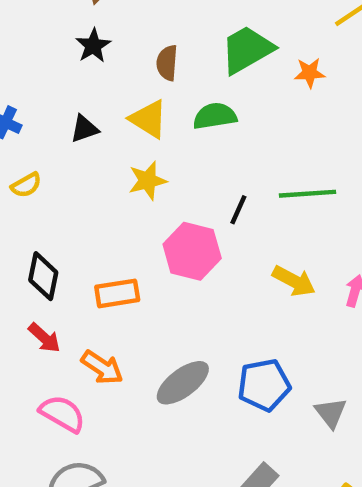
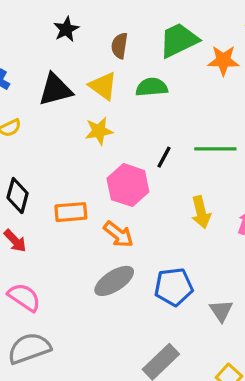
orange star: (310, 73) -> (223, 60), size x1.4
black triangle: (84, 129) -> (55, 90), size x1.6
yellow arrow: (294, 281) -> (201, 212), turned 44
orange arrow: (102, 367) -> (118, 234), moved

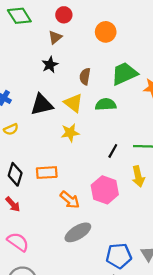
pink hexagon: (128, 185) -> (105, 190), moved
orange rectangle: (71, 212) -> (47, 173), moved
yellow arrow: (201, 212) -> (138, 176), moved
orange arrow: (118, 234) -> (70, 200), moved
blue pentagon: (174, 287) -> (119, 256), moved

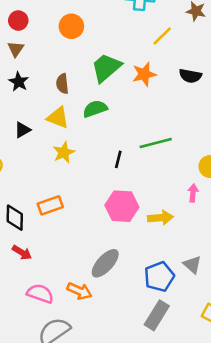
black triangle: (42, 105) -> (22, 130), size x0.6
yellow arrow: (138, 176) -> (160, 218), moved, turned -66
orange arrow: (70, 200) -> (79, 291), moved

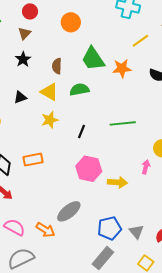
green trapezoid: (106, 68) -> (93, 59), turned -92
black line: (118, 159) -> (82, 132), moved
gray triangle: (192, 265) -> (136, 232), moved

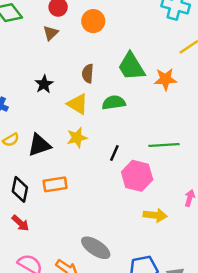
orange circle: (71, 22) -> (93, 21), moved
black star: (23, 59) -> (44, 84), moved
black triangle: (20, 97) -> (39, 145), moved, size x1.5
pink hexagon: (89, 169) -> (137, 176), moved
gray ellipse: (69, 211) -> (96, 248), turned 70

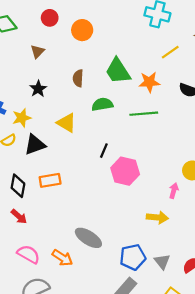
brown triangle: (51, 33) -> (37, 51), moved
yellow triangle: (78, 104) -> (67, 123), moved
yellow star: (77, 138) -> (22, 118), moved
green line: (164, 145) -> (144, 114), moved
yellow arrow: (155, 215) -> (157, 217), moved

